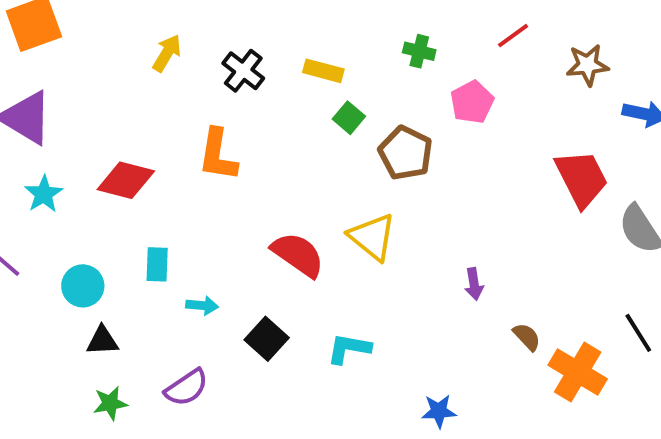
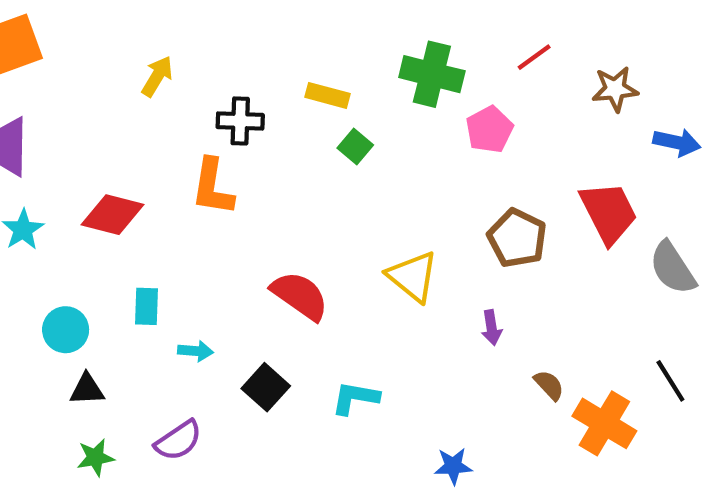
green cross: (419, 51) -> (432, 74), size x1.8
black cross: (243, 71) -> (240, 121), moved, turned -36
brown pentagon: (406, 153) -> (517, 238), moved
yellow triangle: (372, 237) -> (413, 276), moved

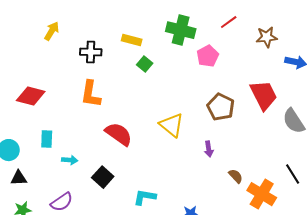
orange L-shape: (213, 187) -> (91, 94), moved
cyan L-shape: (355, 398) -> (145, 197), moved

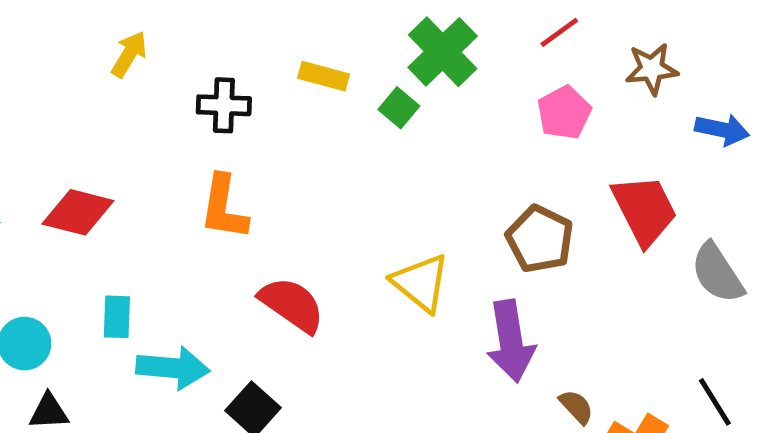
green cross: (181, 30) -> (443, 52), turned 32
pink pentagon: (208, 56) -> (564, 113), moved
green square: (145, 64) -> (399, 108), moved
purple arrow: (209, 149) -> (511, 341), size x2.0
cyan arrow: (70, 160) -> (173, 368), size x1.8

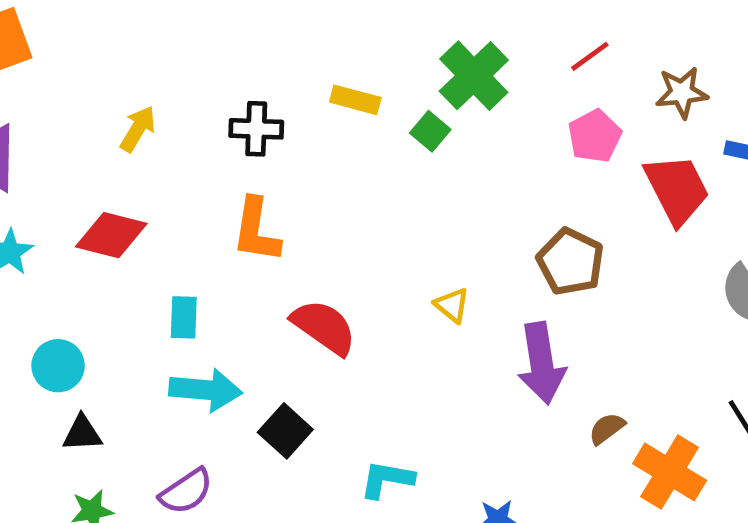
yellow arrow: (129, 54) -> (138, 129), moved
red trapezoid: (644, 210) -> (677, 189), moved
yellow triangle: (421, 283) -> (452, 305), size x0.6
cyan rectangle: (117, 317) -> (184, 317), moved
brown semicircle: (576, 407) -> (607, 429), turned -84

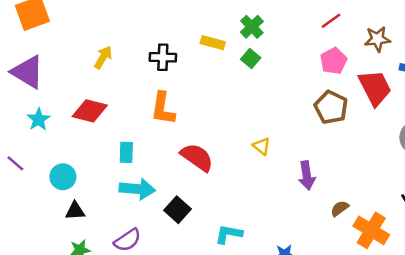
green cross: (474, 76) -> (252, 27), moved, size x0.7
brown pentagon: (570, 262) -> (331, 107), moved
purple arrow: (541, 363) -> (307, 176), size x0.7

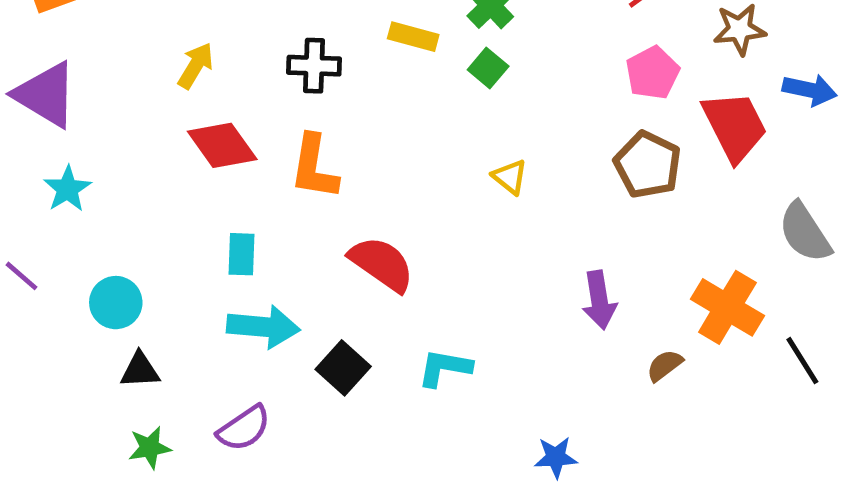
red diamond: (90, 111) -> (222, 145), moved, turned 40
yellow triangle: (262, 146) -> (510, 177), moved
orange cross: (371, 230) -> (727, 307), moved
cyan L-shape: (229, 234) -> (445, 368), moved

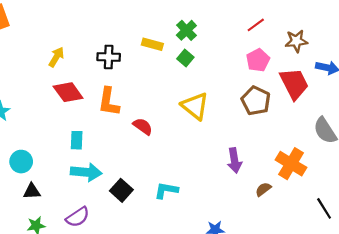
yellow triangle: (510, 177) -> (195, 106), size x1.8
red semicircle: (382, 264) -> (143, 126), moved, size x0.7
black line: (802, 361) -> (324, 208), moved

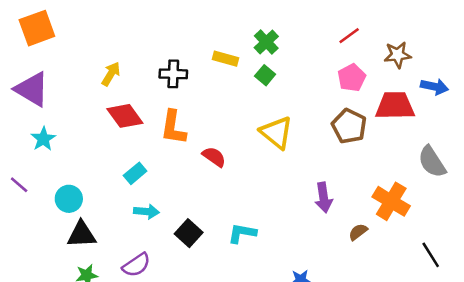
red trapezoid: (294, 84) -> (395, 106), turned -64
cyan rectangle: (77, 140) -> (135, 173), turned 48
cyan arrow: (86, 172) -> (147, 212), size x0.7
black triangle: (32, 191) -> (82, 234), size x1.4

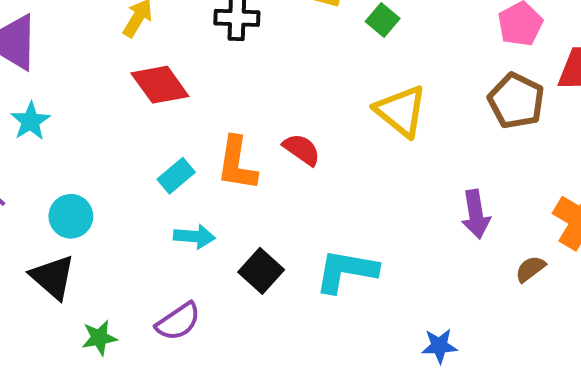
orange L-shape: (173, 127) -> (237, 164), moved
cyan L-shape: (242, 233) -> (346, 271), size x1.4
black triangle: (82, 234) -> (53, 277), moved, turned 44

